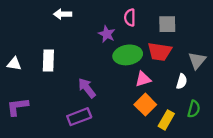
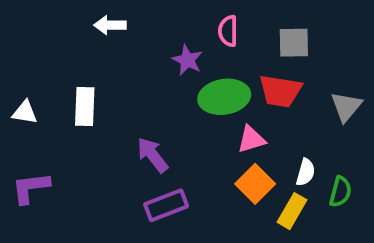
white semicircle: (182, 81) -> (306, 172), moved
purple rectangle: (79, 117) -> (166, 205), moved

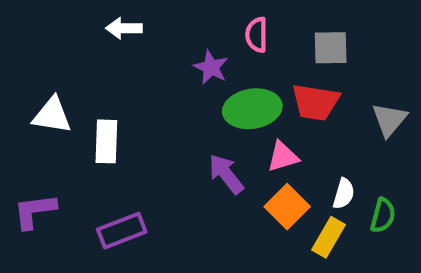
white rectangle: (85, 106) -> (106, 141), moved
white triangle: (25, 112) -> (52, 115), moved, size x1.4
purple arrow: (153, 155) -> (226, 174), moved
purple rectangle: (166, 205) -> (122, 231), moved

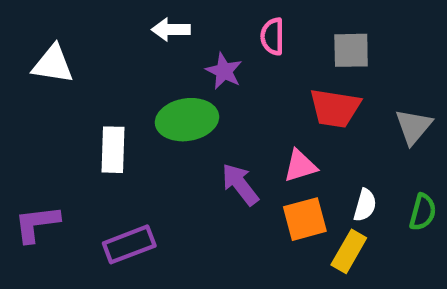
white arrow: (124, 28) -> (171, 30), moved
green ellipse: (252, 109) -> (187, 120), moved
white triangle: (52, 115) -> (53, 64), moved
orange square: (287, 207) -> (305, 219), turned 30
green semicircle: (383, 215) -> (423, 212), moved

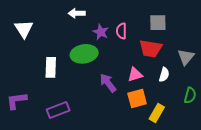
pink semicircle: (272, 36) -> (121, 31), moved
white triangle: (53, 64) -> (24, 29), turned 48
white semicircle: (365, 205) -> (164, 75), moved

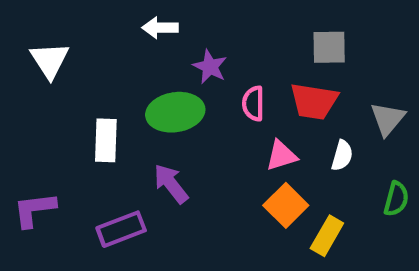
pink semicircle: (121, 31) -> (253, 104), moved
purple arrow: (108, 83) -> (171, 184), moved
orange square: (137, 99) -> (286, 205), turned -30

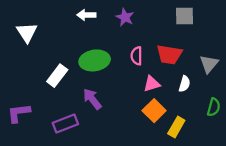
gray square: (329, 47) -> (184, 16), moved
purple star: (210, 67) -> (125, 17), moved
white rectangle: (106, 140) -> (57, 76), turned 35

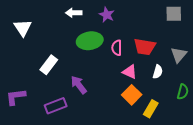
gray square: (184, 16) -> (174, 14), moved
green ellipse: (95, 60) -> (90, 41), moved
pink triangle: (152, 84) -> (130, 72), turned 42

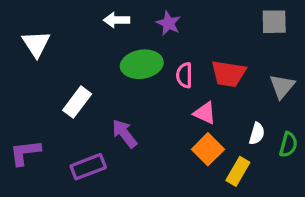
white semicircle: (158, 72) -> (257, 134), moved

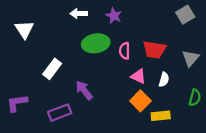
gray square: (274, 22) -> (185, 15), turned -30
white semicircle: (257, 134) -> (164, 80), moved
yellow rectangle: (238, 171) -> (161, 116), turned 54

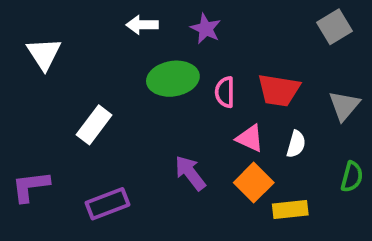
purple arrow: (84, 90) -> (190, 173), moved

